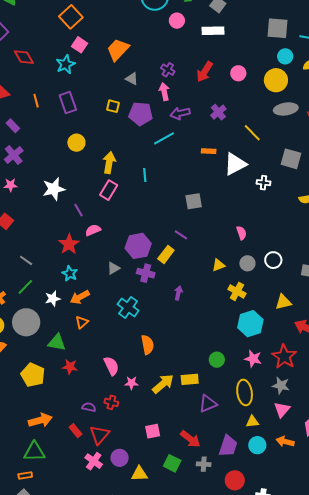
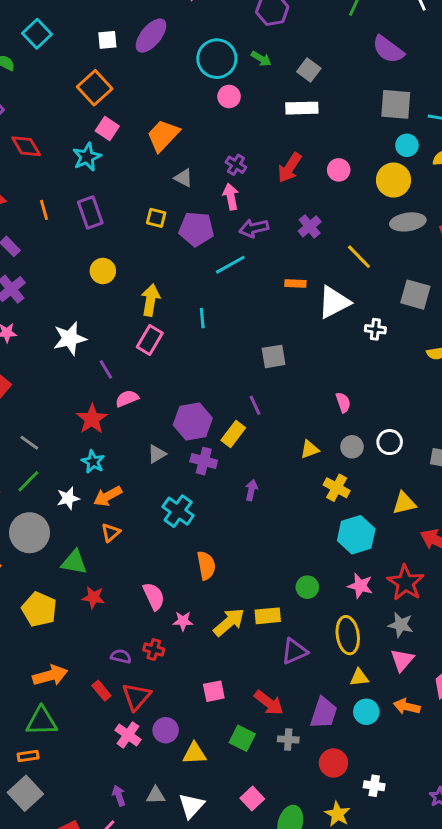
pink circle: (177, 21) -> (229, 96), moved
purple line: (181, 235) -> (255, 405), turned 32

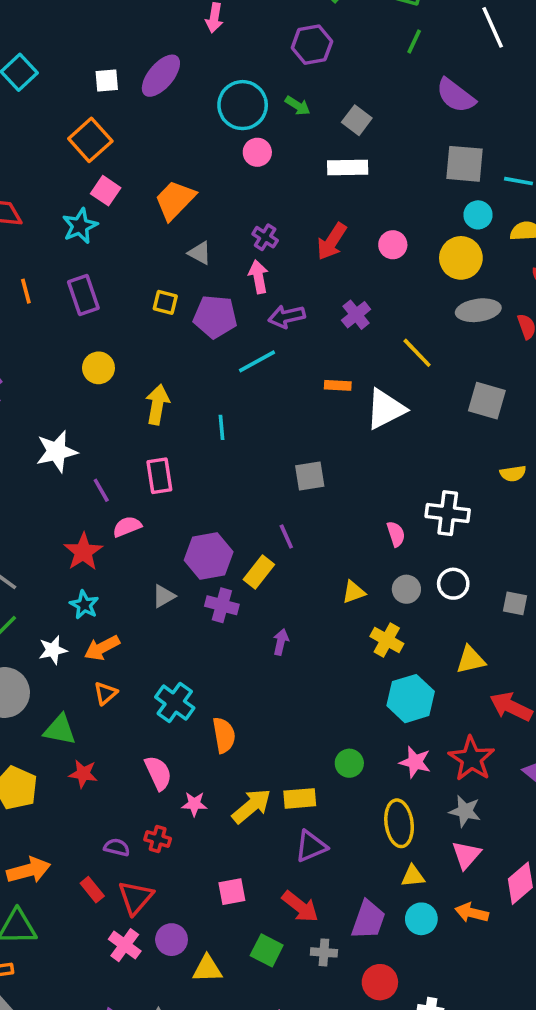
white cross: (375, 329) -> (448, 513), moved, size x1.6
pink rectangle: (150, 340) -> (159, 476), moved, turned -40
cyan cross: (178, 511) -> (175, 703), moved
purple triangle: (294, 651) -> (311, 846), moved

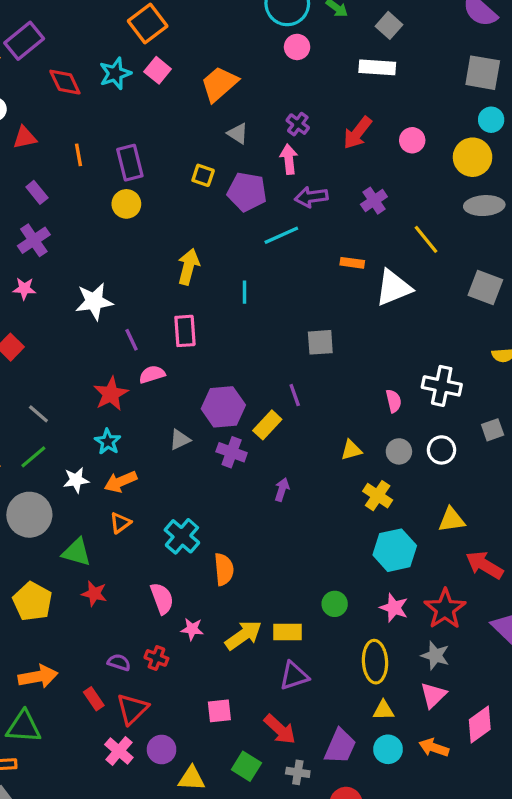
cyan star: (80, 226) -> (115, 73), moved
yellow circle: (98, 368) -> (126, 204), moved
gray square: (515, 603) -> (493, 430), moved, turned -35

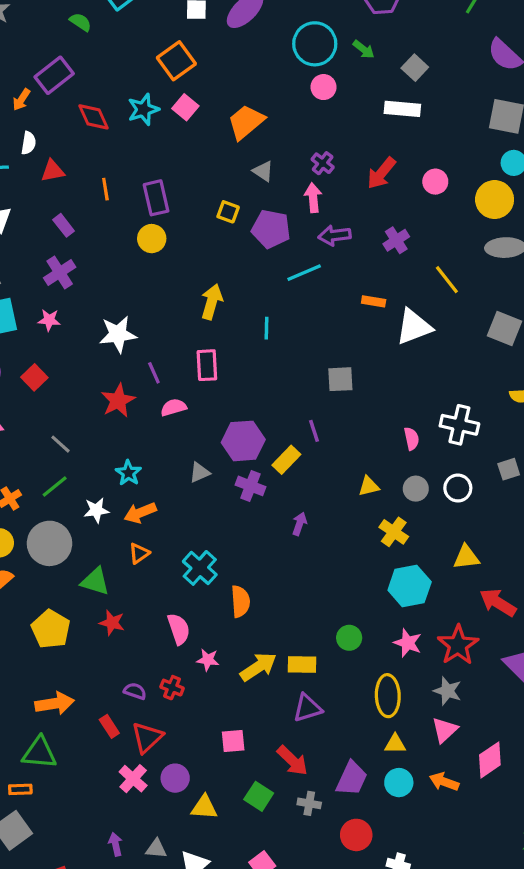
red star: (111, 394) -> (118, 401), moved

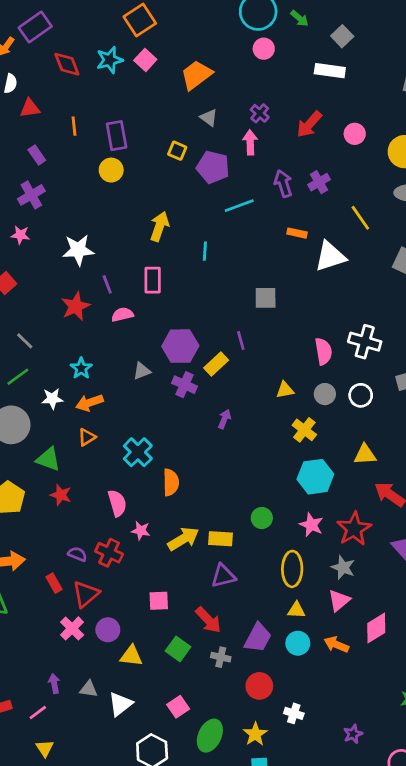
purple arrow: (335, 235) -> (283, 184), moved, turned 76
pink semicircle: (412, 439) -> (323, 351), size x1.4
red cross: (172, 688) -> (109, 553), size x1.4

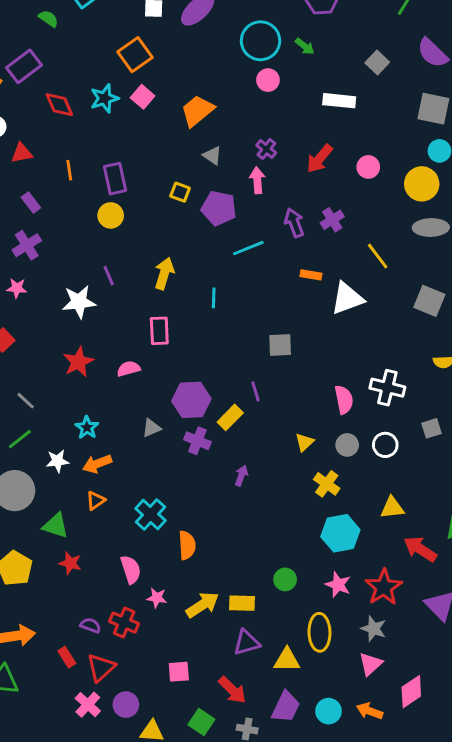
gray square: (342, 36) -> (377, 62), moved
purple line: (107, 284) -> (109, 276), moved
yellow triangle: (285, 390) -> (305, 442), turned -30
yellow triangle: (296, 610) -> (287, 660), moved, size x1.4

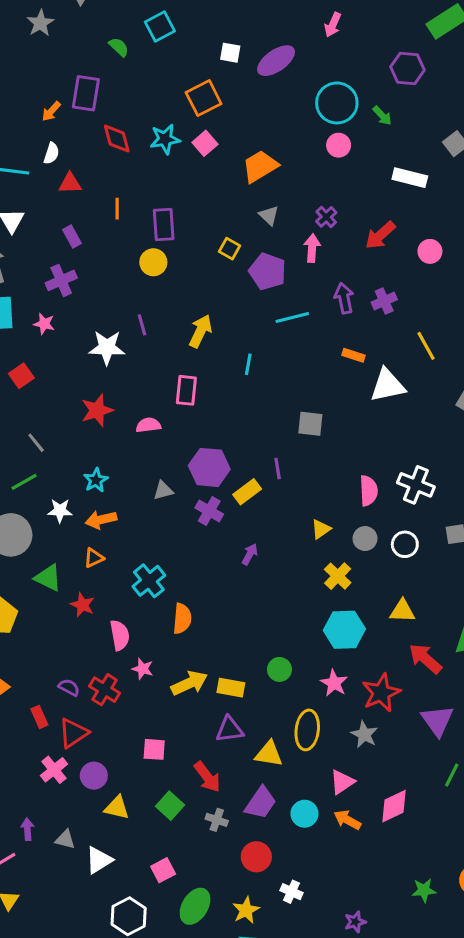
purple rectangle: (24, 66) -> (86, 93), turned -52
red star: (70, 563) -> (83, 605), moved
pink triangle: (371, 664) -> (342, 782), moved

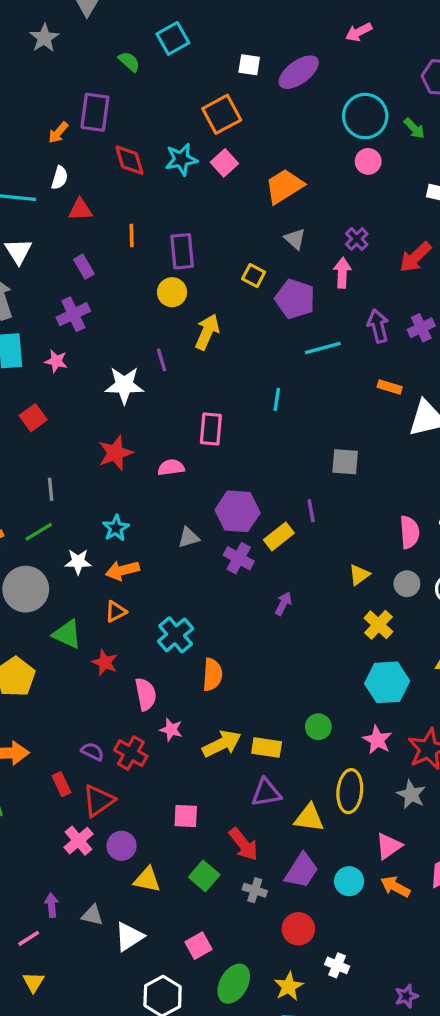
pink arrow: (333, 25) -> (359, 32), turned 40
yellow arrow: (200, 331) -> (207, 332), moved
gray line: (36, 443) -> (51, 489), turned 35

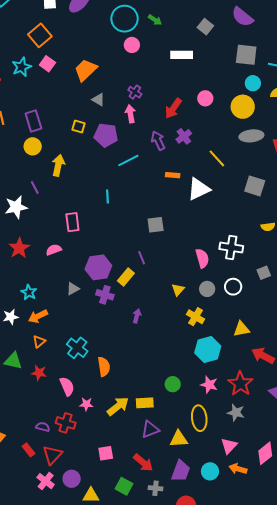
red arrow: (415, 257) -> (173, 108), moved

